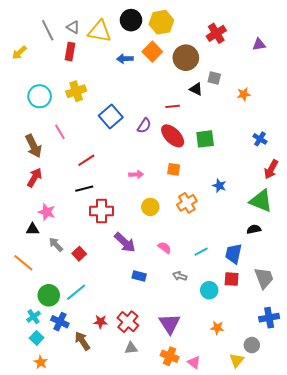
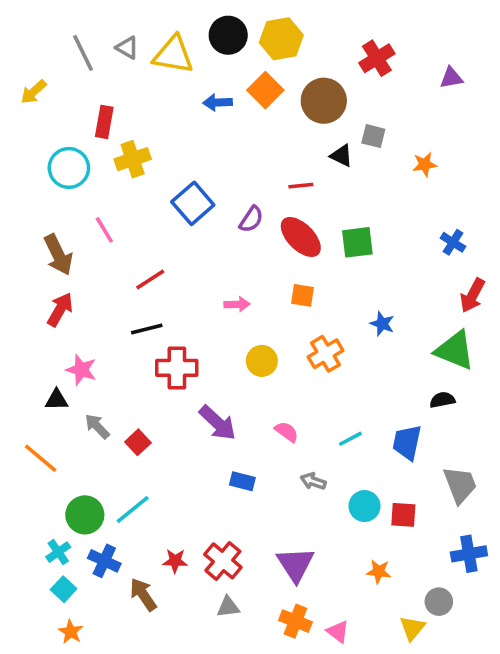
red rectangle: (70, 52) -> (104, 122), moved
red square: (232, 279) -> (403, 515), moved

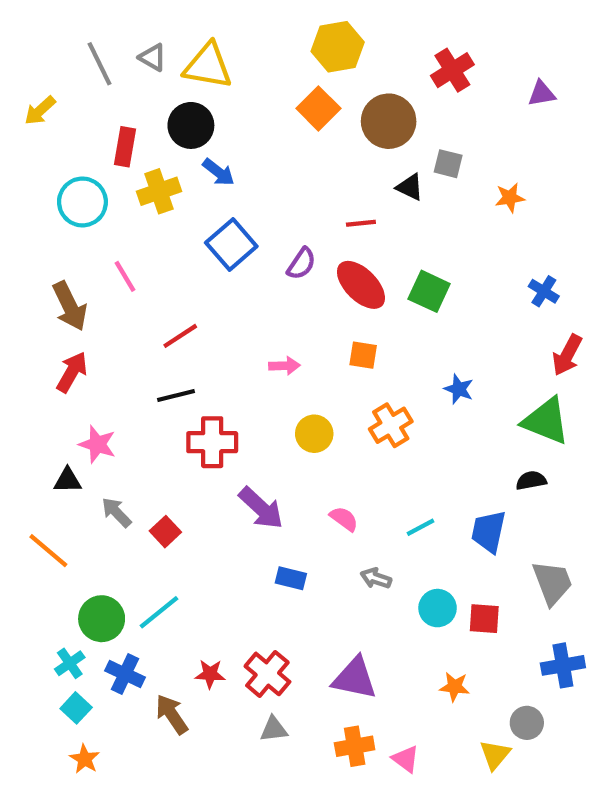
black circle: (228, 35) -> (191, 125), moved
blue arrow: (218, 102) -> (219, 172), moved, turned -140
green square: (357, 242) -> (429, 291), turned 32
purple triangle: (295, 564) -> (355, 678), turned -45
orange cross: (295, 621) -> (355, 746), turned -32

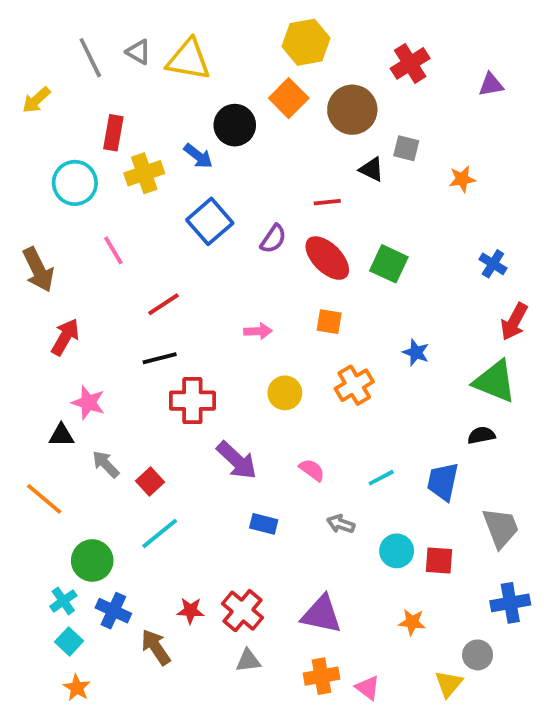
black circle: (191, 125) -> (235, 125), moved
brown arrow: (70, 306) -> (38, 270), moved
cyan line: (159, 612) -> (160, 534), moved

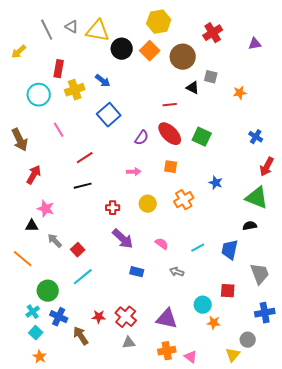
black circle: (235, 125) -> (122, 49), moved
purple semicircle: (273, 239) -> (142, 138), moved
red cross: (192, 401) -> (113, 208), moved, size x0.6
cyan circle: (397, 551) -> (203, 305), moved

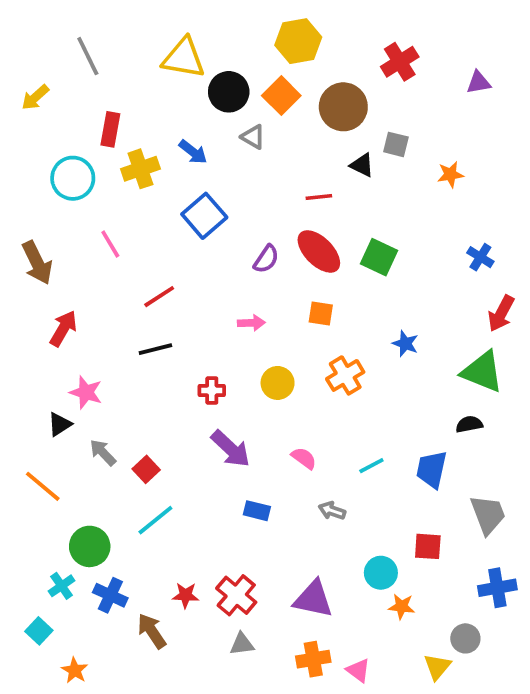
gray triangle: (72, 27) -> (253, 137), moved
black triangle: (32, 226) -> (60, 424), turned -32
cyan square: (36, 333) -> (39, 631), moved

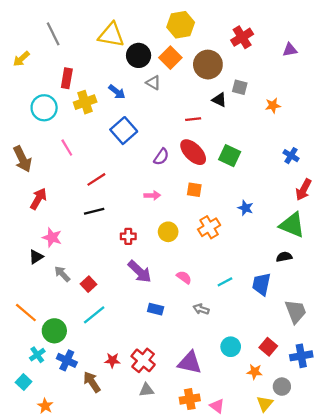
orange line: (43, 486) -> (26, 313), moved
red square: (428, 546) -> (268, 347), moved, turned 36
orange star: (402, 607) -> (255, 372), moved

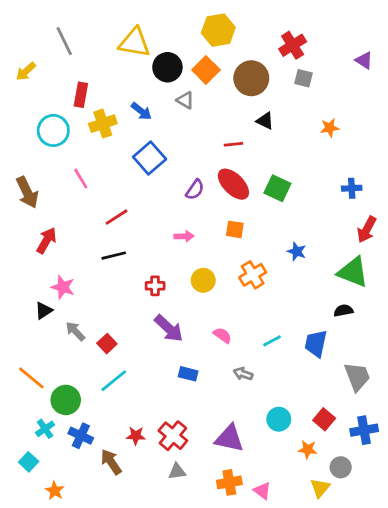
purple triangle: (290, 50) -> (364, 60), moved, turned 42
gray square: (240, 87) -> (304, 78), moved
blue cross: (291, 156) -> (352, 188), turned -35

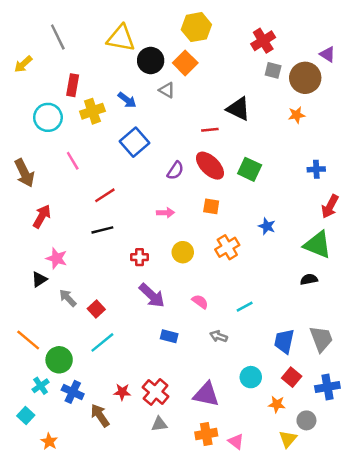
brown circle: (251, 78) -> (305, 78), moved
black triangle: (265, 121) -> (238, 109), size x1.5
blue trapezoid: (316, 344) -> (284, 341), moved

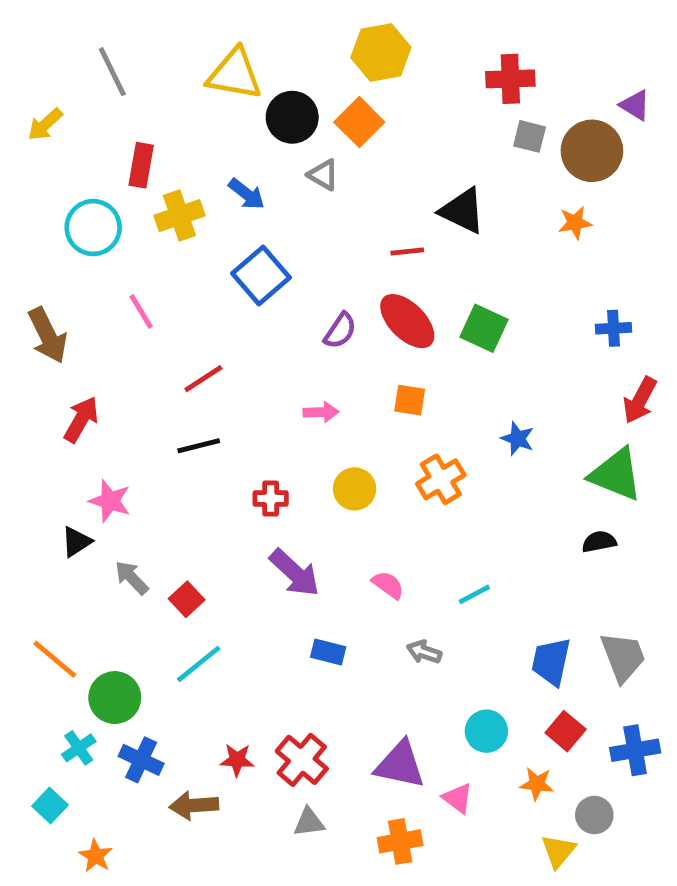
red cross: (263, 41) -> (510, 79), turned 30
brown arrow: (100, 415) -> (194, 805), turned -60
pink triangle: (236, 441) -> (458, 798), moved

